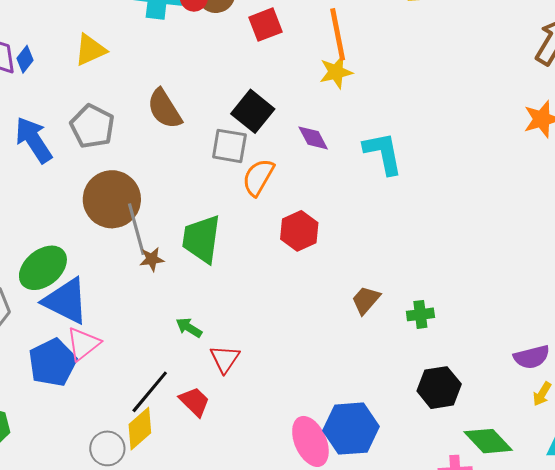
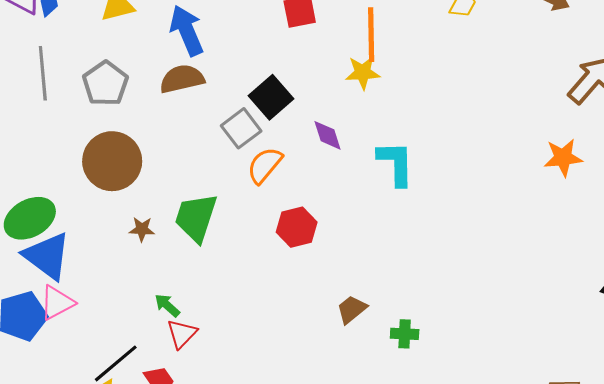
brown semicircle: (164, 109) -> (182, 79), turned 99
blue arrow: (34, 140) -> (187, 31), moved
gray square: (229, 146) -> (241, 128), turned 33
gray line: (136, 229) -> (43, 73), moved
red triangle: (225, 359) -> (182, 334), moved

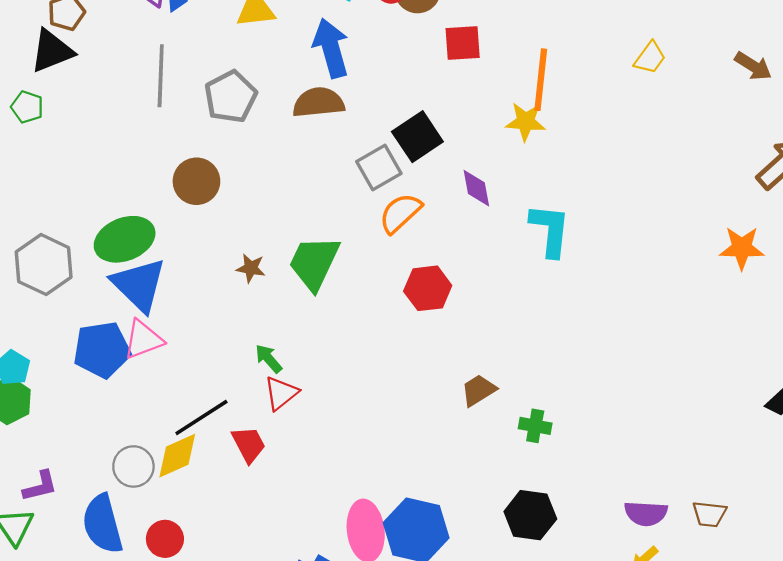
brown circle: (112, 161) -> (196, 181), moved, size x0.7

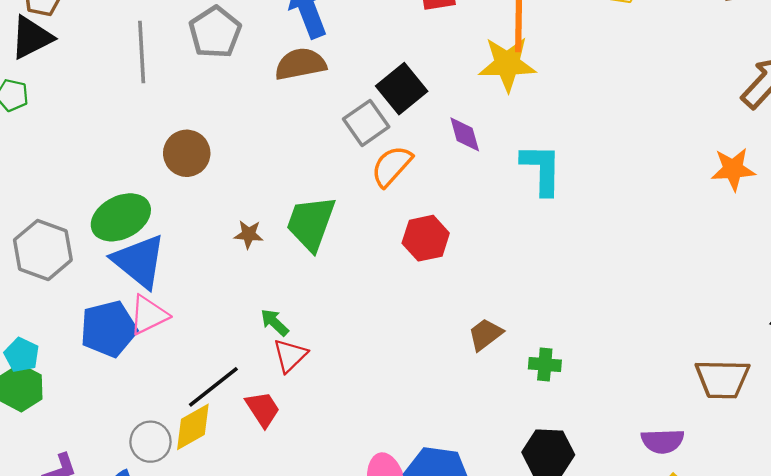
gray pentagon: (231, 97) -> (215, 32), moved
yellow star: (526, 122) -> (507, 64), size x1.4
brown trapezoid: (709, 514) -> (722, 379), moved, size x1.6

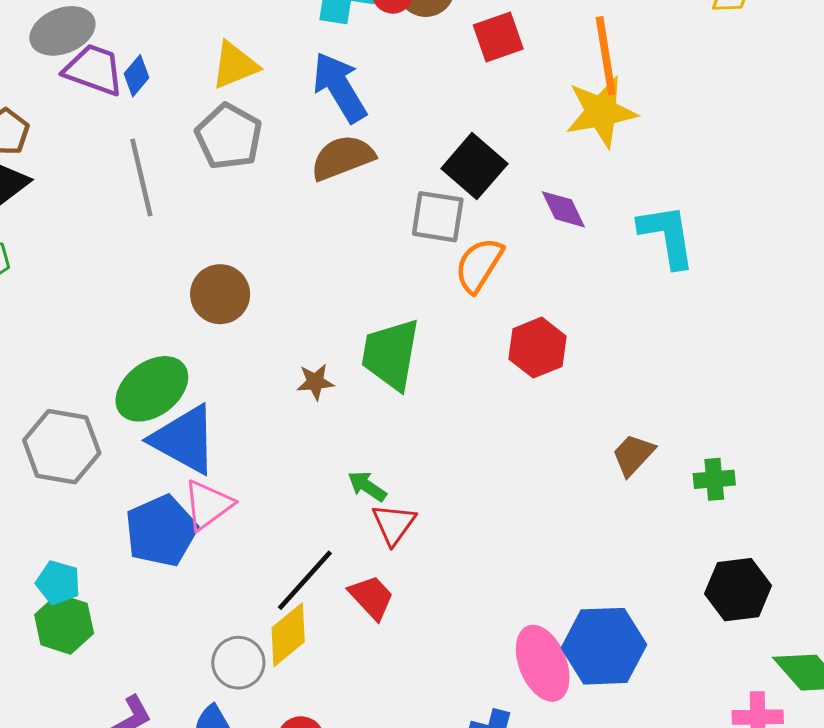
gray square: (366, 123) -> (438, 217), turned -36

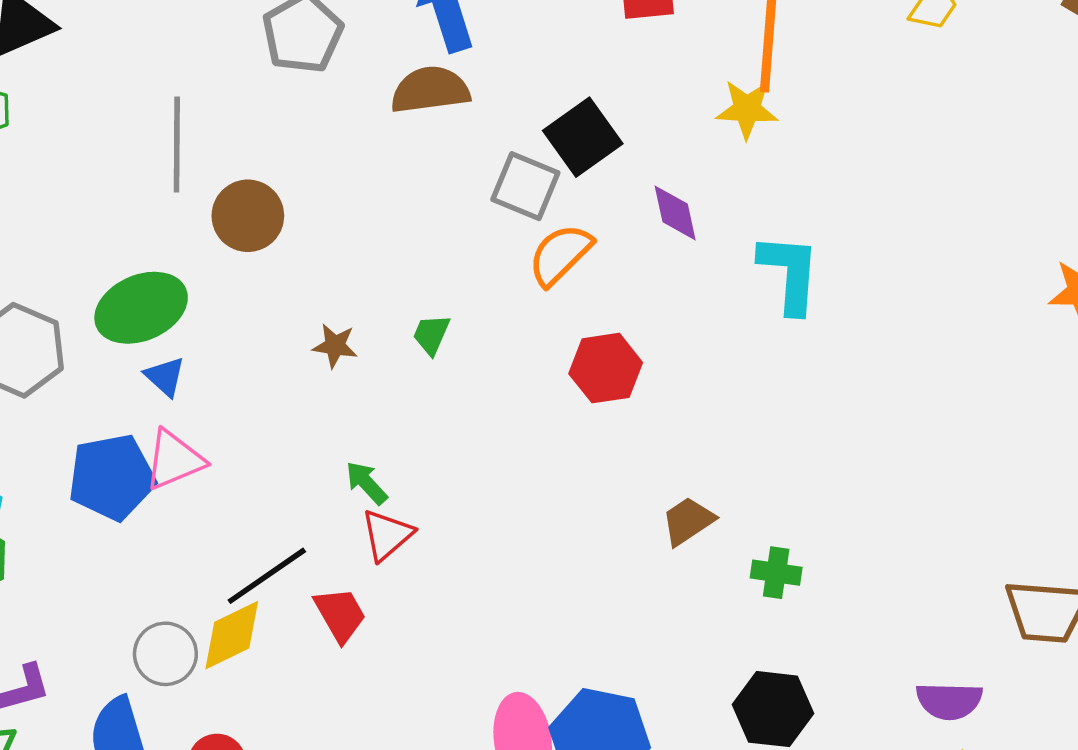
yellow star: (601, 112) -> (747, 109), size x0.7
gray line: (141, 178) -> (177, 145), moved
green trapezoid: (391, 354) -> (431, 334), size x0.5
blue triangle: (184, 440) -> (165, 377), size x0.5

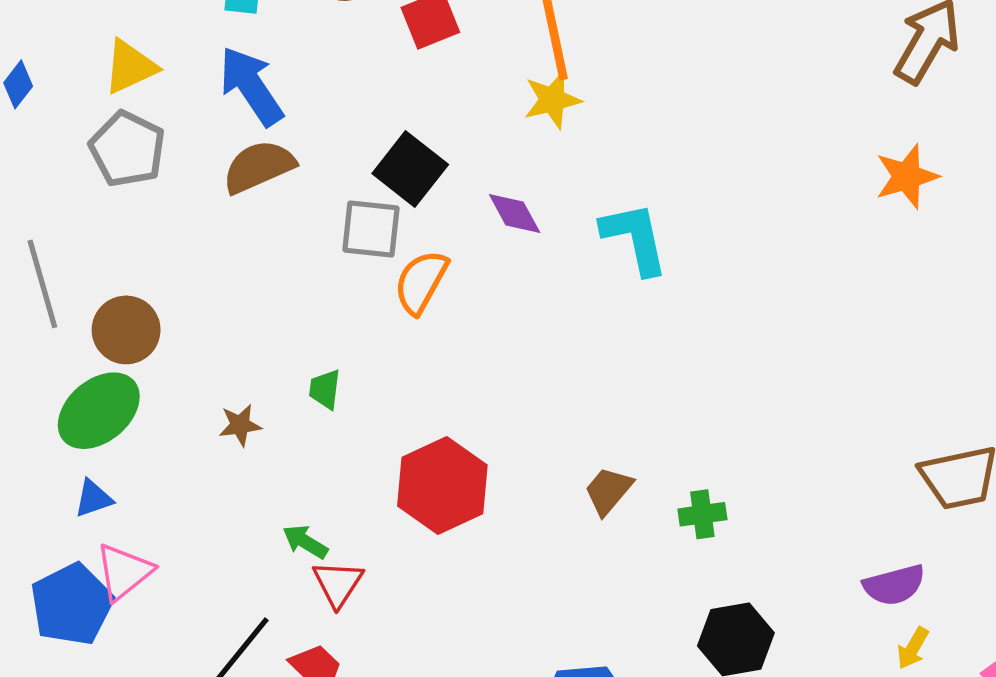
green ellipse: (141, 308) -> (99, 411), moved
red hexagon: (606, 368) -> (442, 485), moved, size x1.4
blue triangle: (165, 377) -> (93, 498), turned -45

